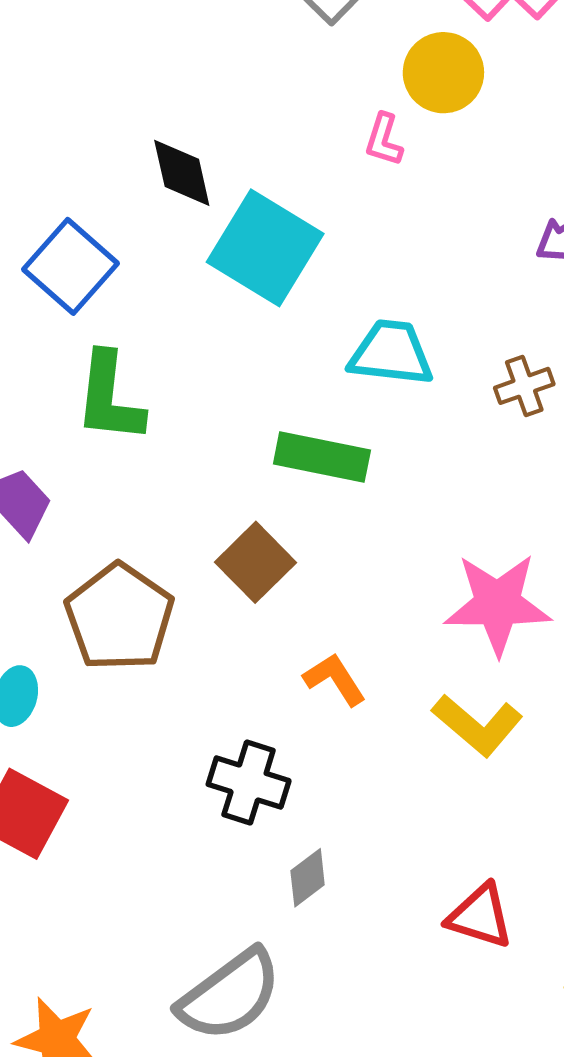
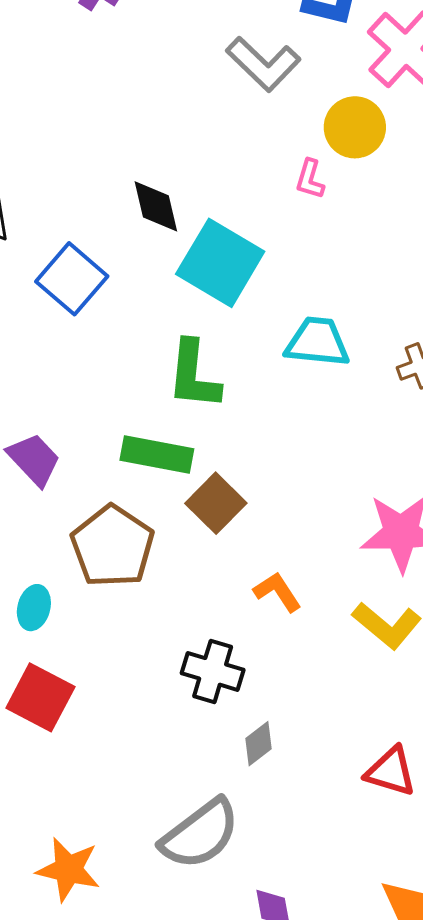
green L-shape: (109, 398) -> (194, 375), moved
green rectangle: (322, 457) -> (157, 455), moved

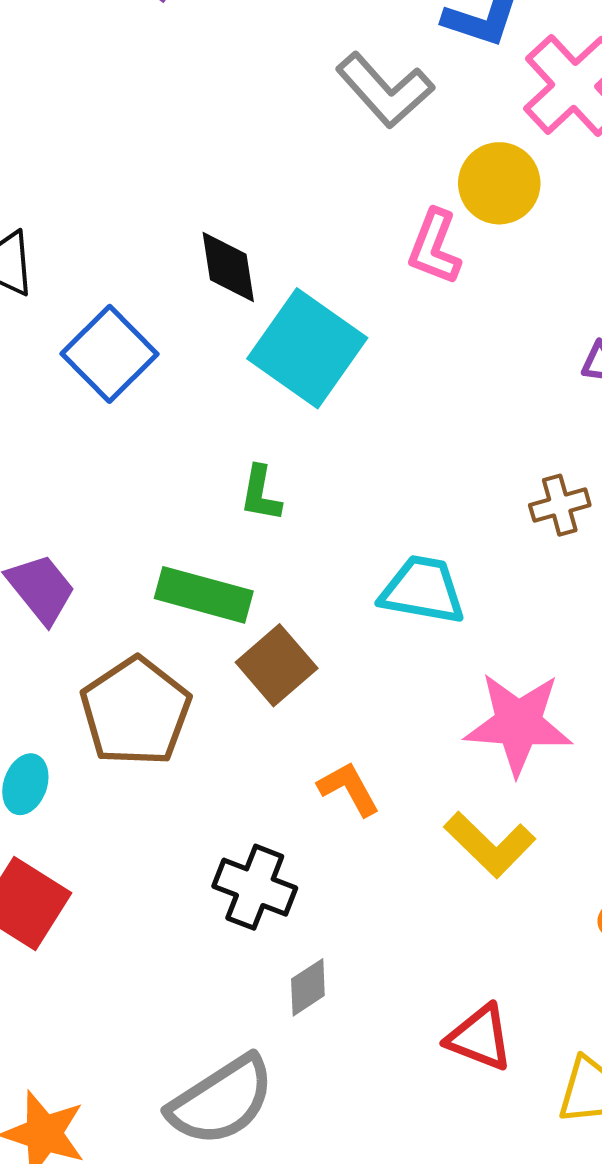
pink L-shape: (310, 179) -> (434, 247), size x1.4
cyan trapezoid: (317, 342) -> (423, 590), moved
green L-shape: (194, 375) -> (261, 494), size x0.6

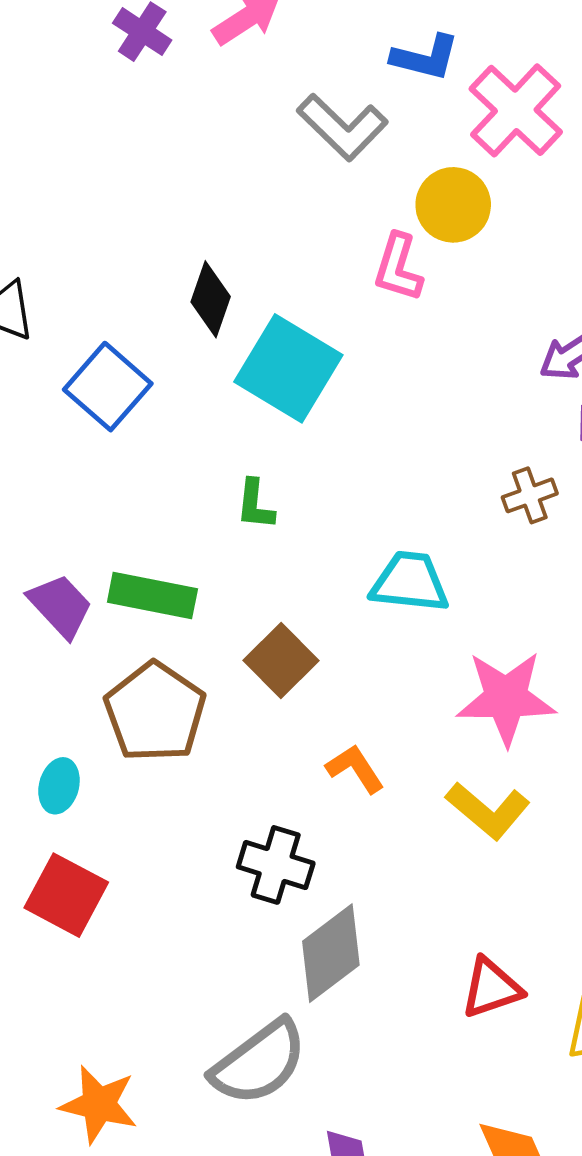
black diamond: (228, 267) -> (211, 299), turned 32
green rectangle: (204, 595) -> (152, 595), moved
gray diamond: (308, 987) -> (331, 953), size x1.8
red triangle: (480, 1038) -> (491, 988), turned -36

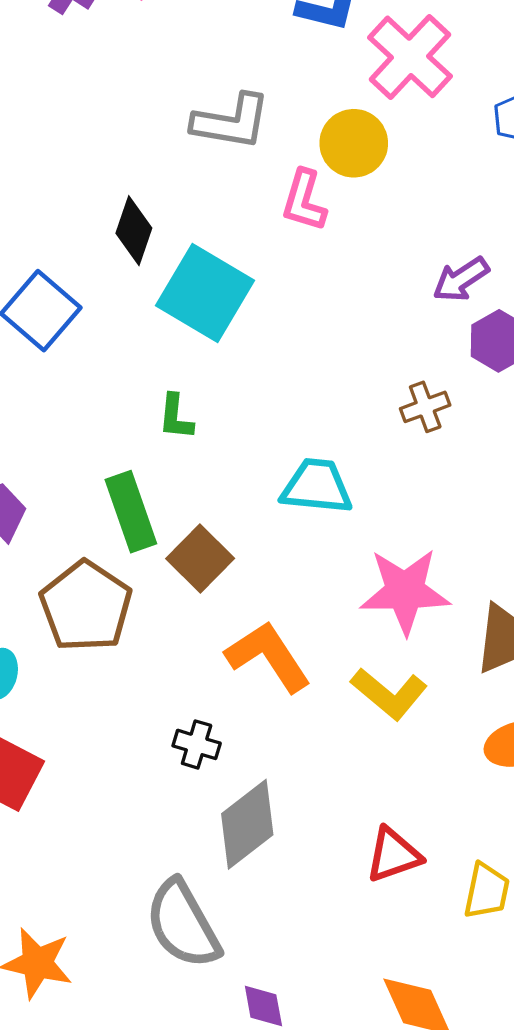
gray L-shape: (342, 127) -> (231, 122), moved, turned -34
green rectangle: (152, 595) -> (131, 512), moved, turned 60
orange L-shape: (355, 769) -> (268, 656), size x1.6
black cross: (276, 865) -> (197, 744), size x0.7
gray semicircle: (259, 1063) -> (183, 924), turned 98

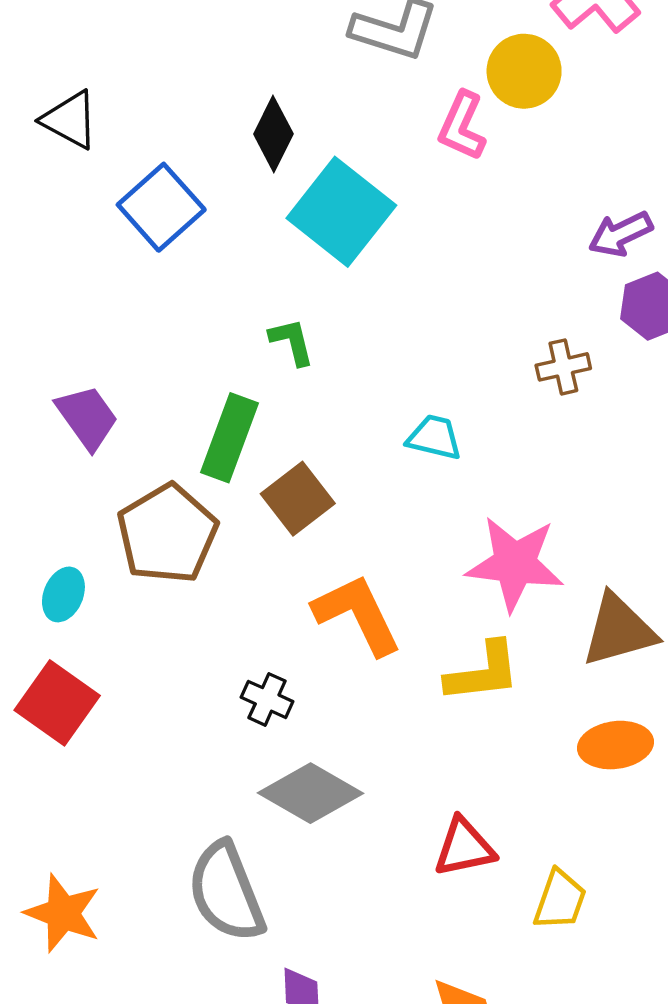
green L-shape: (176, 417) -> (292, 342), turned 153
cyan trapezoid: (317, 486) -> (434, 437), size x0.7
green rectangle: (131, 512) -> (229, 438), turned 32
yellow L-shape: (389, 694) -> (483, 672), turned -54
gray diamond: (247, 824) -> (310, 793), turned 60

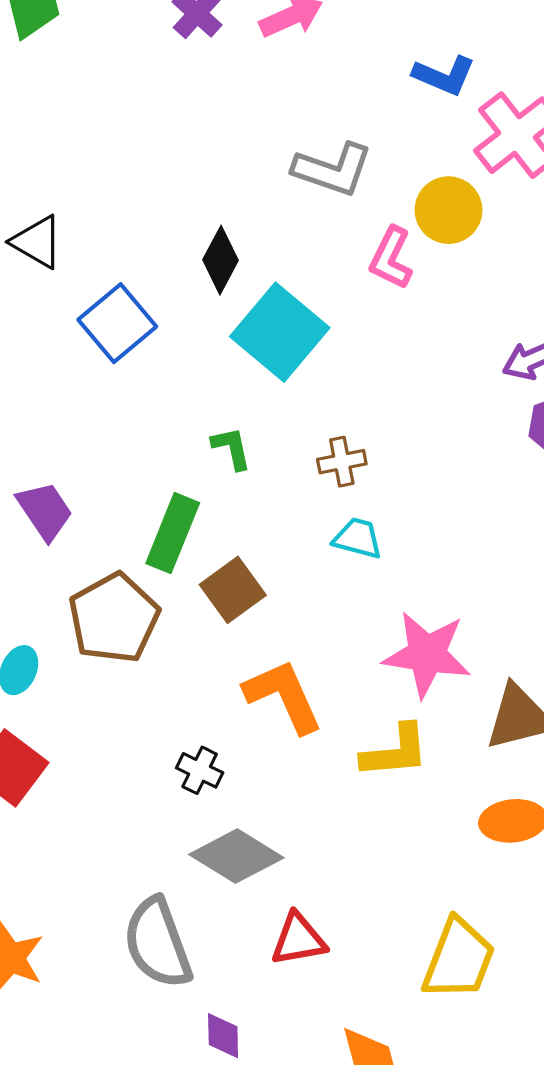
brown cross: (563, 367) -> (342, 462), moved
red triangle: (464, 847) -> (299, 939), moved
yellow trapezoid: (560, 900) -> (459, 959), size x1.5

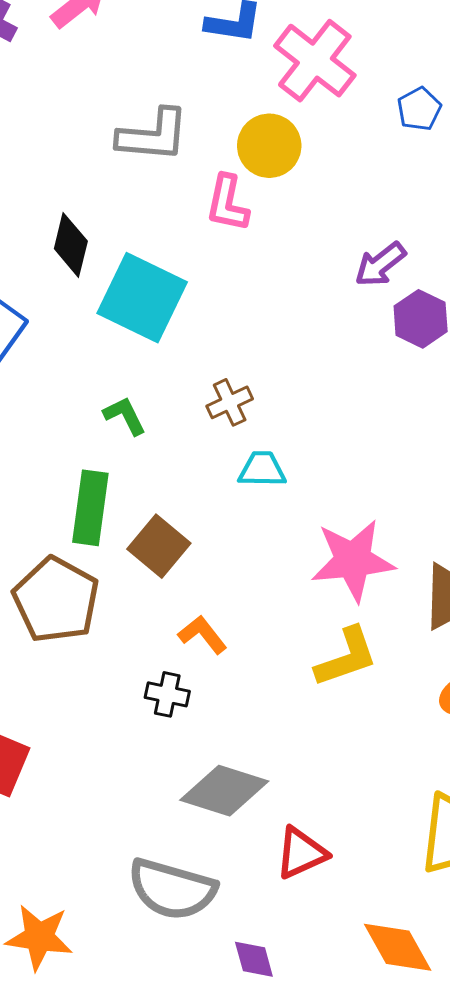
orange L-shape: (283, 696) -> (203, 635), moved, size x0.6
black cross: (200, 770) -> (167, 694), moved
gray semicircle: (158, 943) -> (172, 889), turned -40

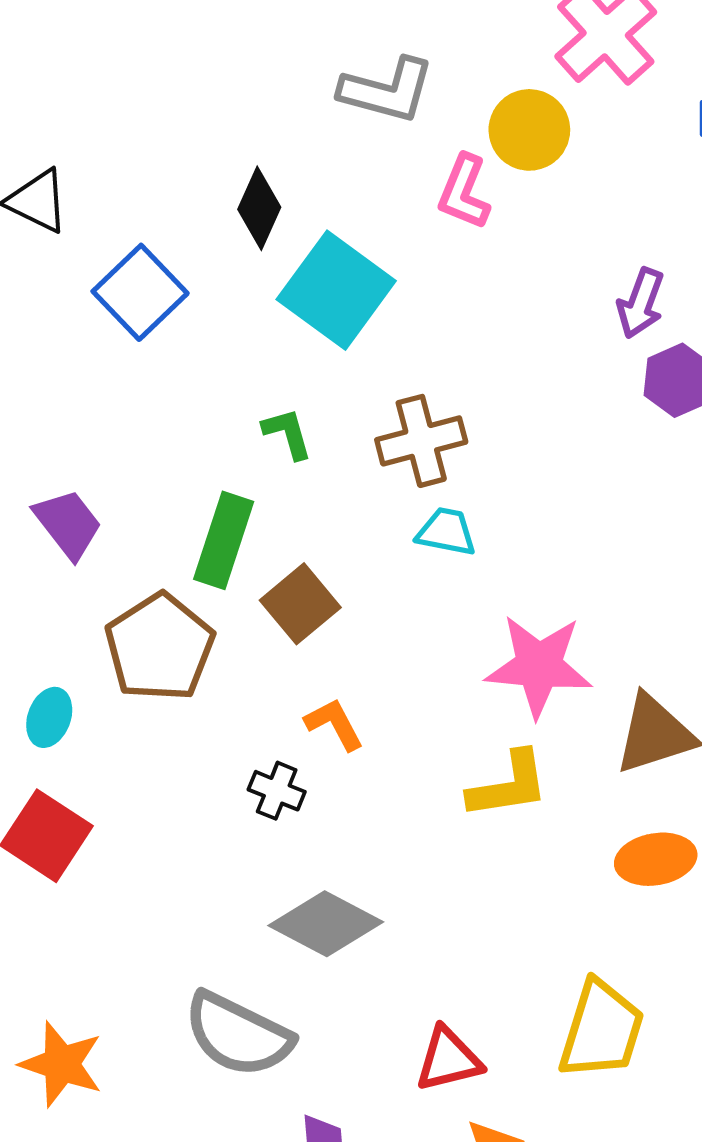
purple arrow: (380, 264) -> (641, 303), turned -42
brown cross: (230, 402) -> (421, 441), size x1.5
red triangle: (301, 853) -> (448, 1059), moved

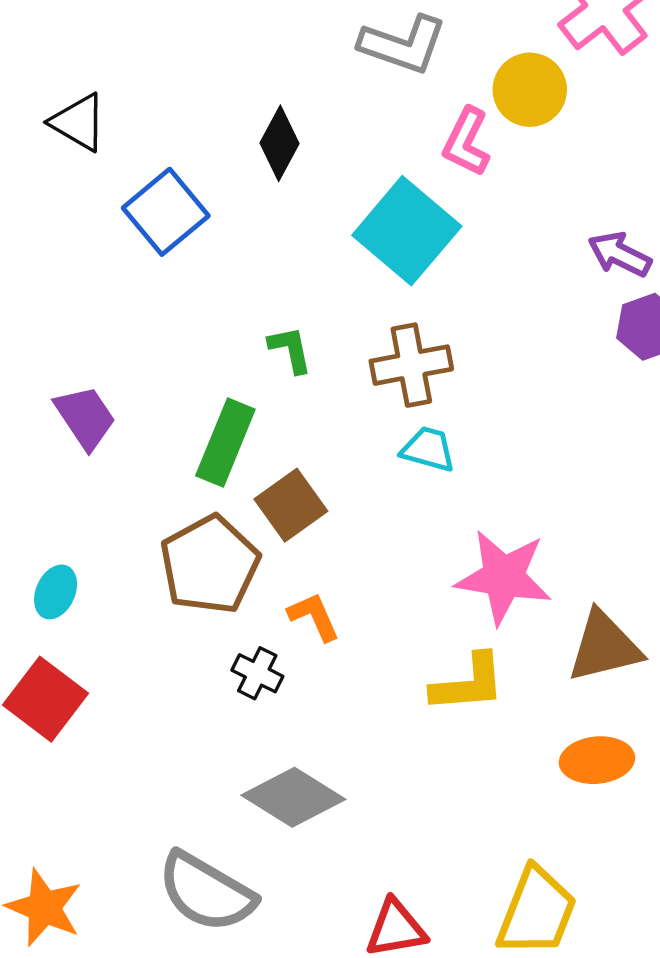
cyan square: (336, 290) -> (407, 231), moved
purple arrow: (641, 303) -> (620, 254), turned 92
brown pentagon: (160, 647) -> (210, 565), moved

